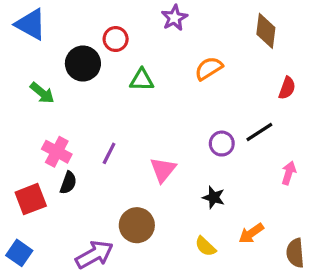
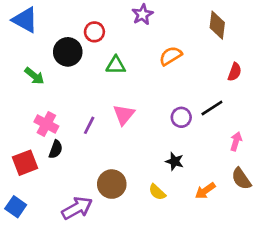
pink triangle: (163, 170) -> (124, 115), moved
yellow semicircle: (205, 246) -> (157, 192), moved
brown semicircle: (295, 253) -> (241, 179), moved, turned -30

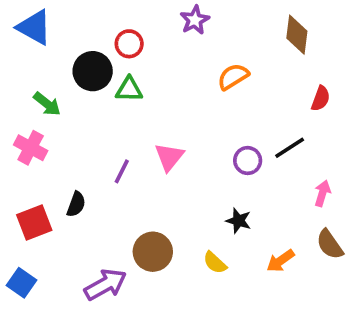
green triangle: (116, 65) -> (129, 89), moved
pink cross: (46, 124) -> (31, 148), moved

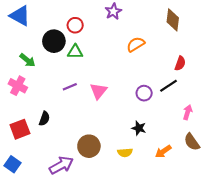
red semicircle: (321, 98) -> (180, 63), moved
purple line: (122, 171) -> (70, 87), moved, turned 40
yellow semicircle: (215, 263) -> (125, 153), turned -48

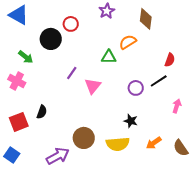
brown diamond: (173, 20) -> (146, 19), moved
green triangle: (75, 52) -> (109, 57), moved
purple line: (70, 87) -> (72, 73), moved, turned -32
brown semicircle: (192, 142) -> (181, 148), moved
yellow semicircle: (125, 153) -> (118, 144), size x1.6

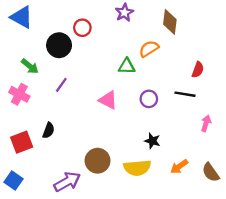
purple line: (72, 73) -> (61, 85), moved
black line: (159, 81) -> (185, 94), turned 42
pink triangle: (93, 86) -> (108, 100), turned -42
purple circle: (136, 88) -> (149, 99), moved

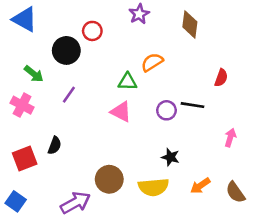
orange semicircle: (149, 49) -> (152, 62), moved
green triangle: (127, 66) -> (127, 82), moved
black line: (185, 94) -> (193, 105), moved

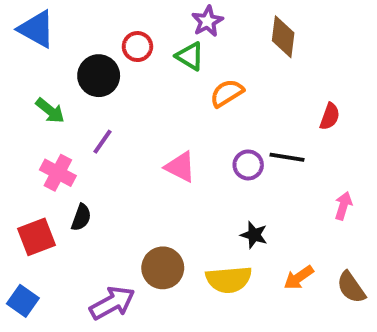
green triangle: (127, 82) -> (190, 56), moved, turned 30
pink cross: (22, 105) -> (58, 173), moved

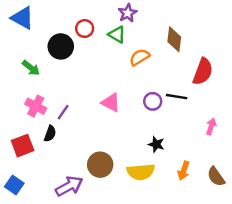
brown diamond: (283, 37) -> (174, 39), moved
red semicircle: (330, 116) -> (203, 72), size x1.6
purple line: (103, 142) -> (63, 112), moved
orange arrow: (299, 278) -> (184, 171), turned -36

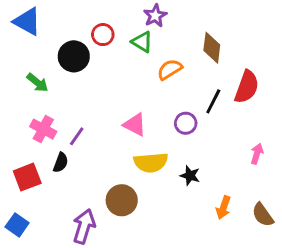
black line: (177, 97) -> (213, 101), moved, turned -72
yellow semicircle: (141, 172) -> (151, 162), moved
purple arrow: (69, 186) -> (84, 226), turned -44

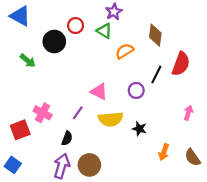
pink cross: (43, 129) -> (43, 113), moved
purple line: (77, 136) -> (78, 113), moved
black semicircle: (61, 162) -> (67, 138), moved
brown circle: (122, 200) -> (89, 165), moved

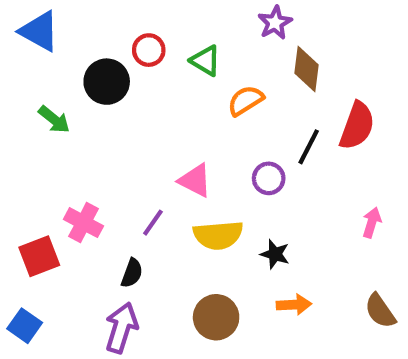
purple star: (114, 12) -> (275, 23), moved
orange arrow: (164, 152) -> (294, 305), moved, turned -112
brown circle: (89, 165) -> (216, 317), moved

